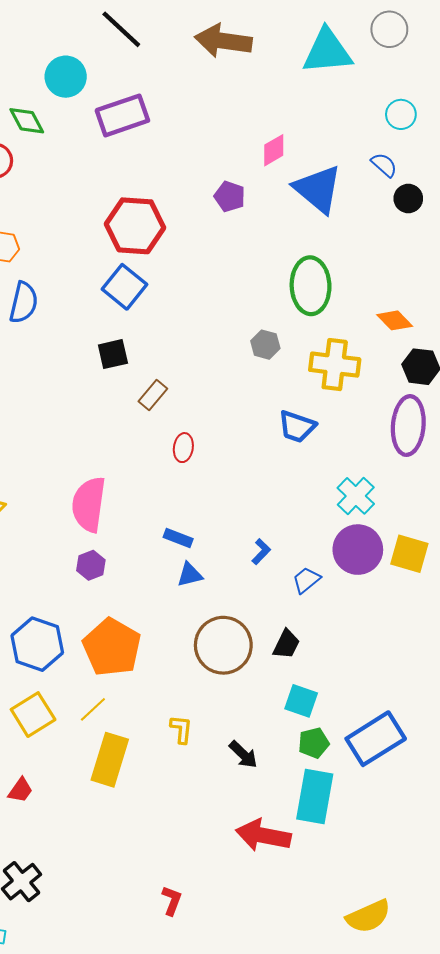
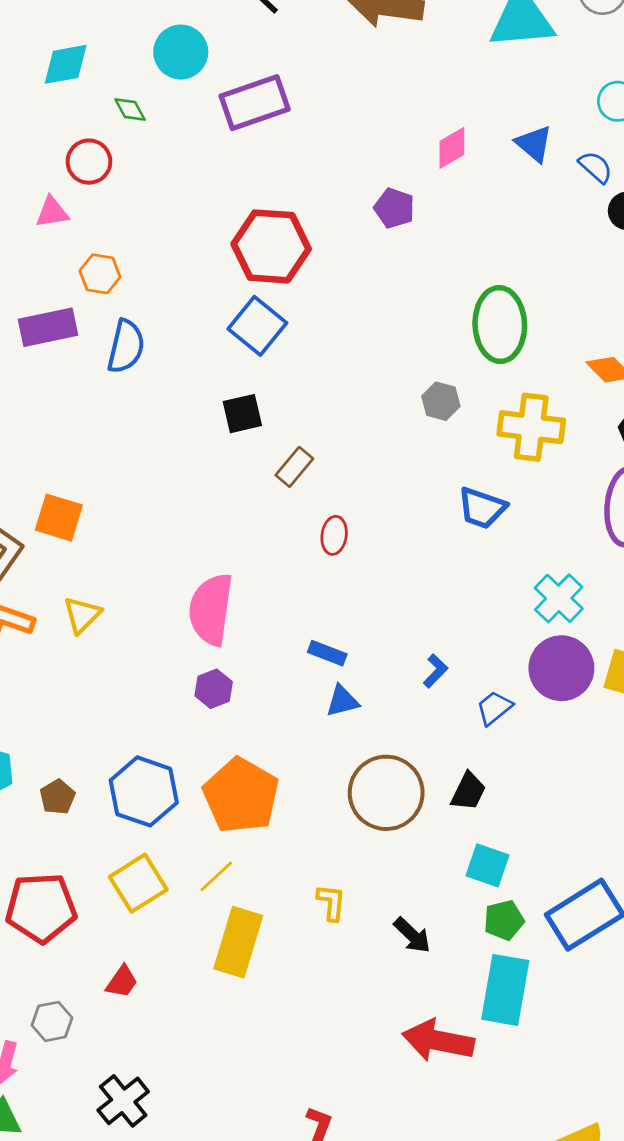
green diamond: (27, 121) -> (130, 110), size x0.7
blue triangle: (318, 189) -> (534, 144), moved, size x0.6

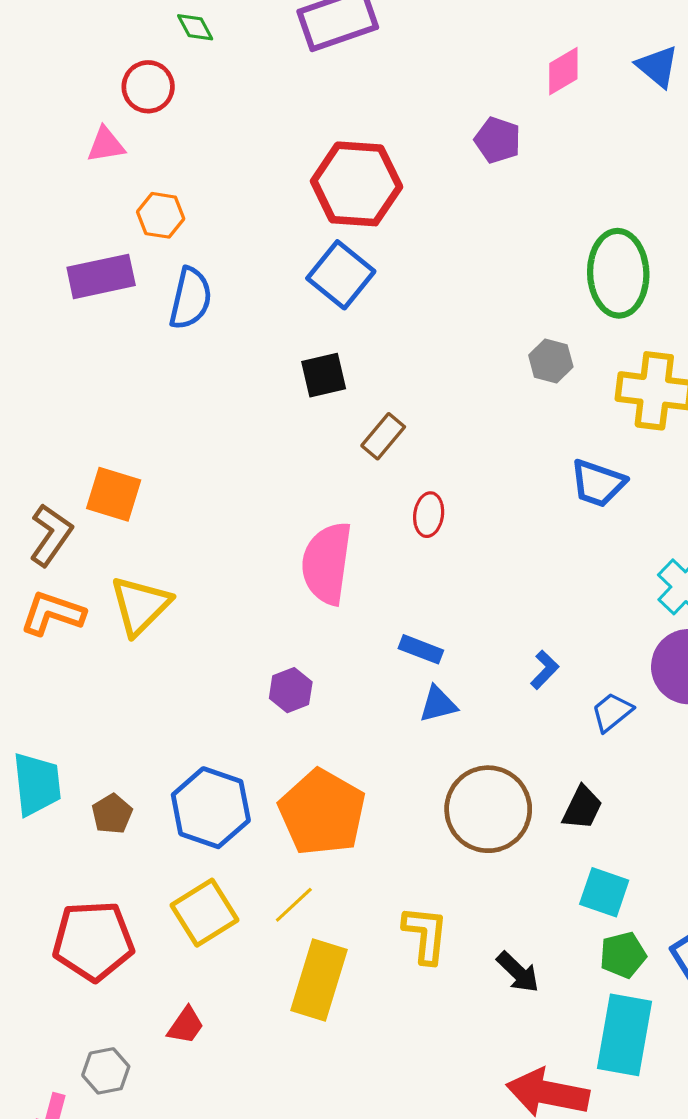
pink semicircle: (211, 609) -> (327, 563), moved
yellow triangle: (82, 615) -> (140, 605), size x1.4
yellow L-shape: (331, 902) -> (425, 935), size x1.4

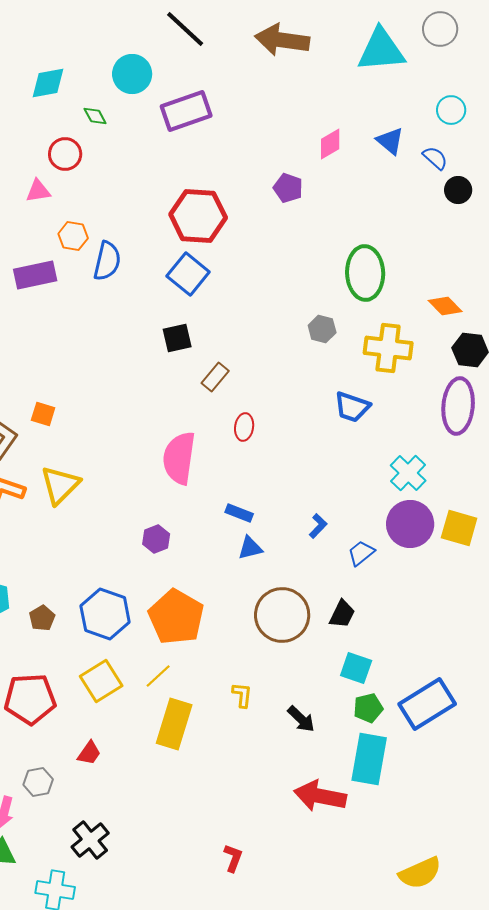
blue semicircle: (190, 298) -> (107, 261), moved
orange square: (114, 494) -> (43, 414), size x0.7
yellow L-shape: (425, 935) -> (242, 695), size x0.7

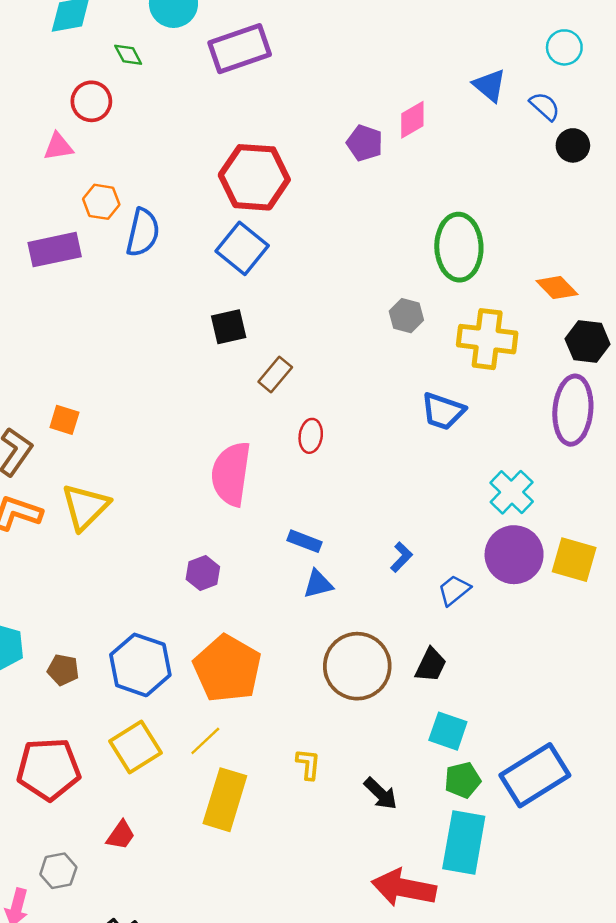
pink diamond: (330, 144) -> (412, 120), moved
brown pentagon: (42, 618) -> (63, 670), turned -30

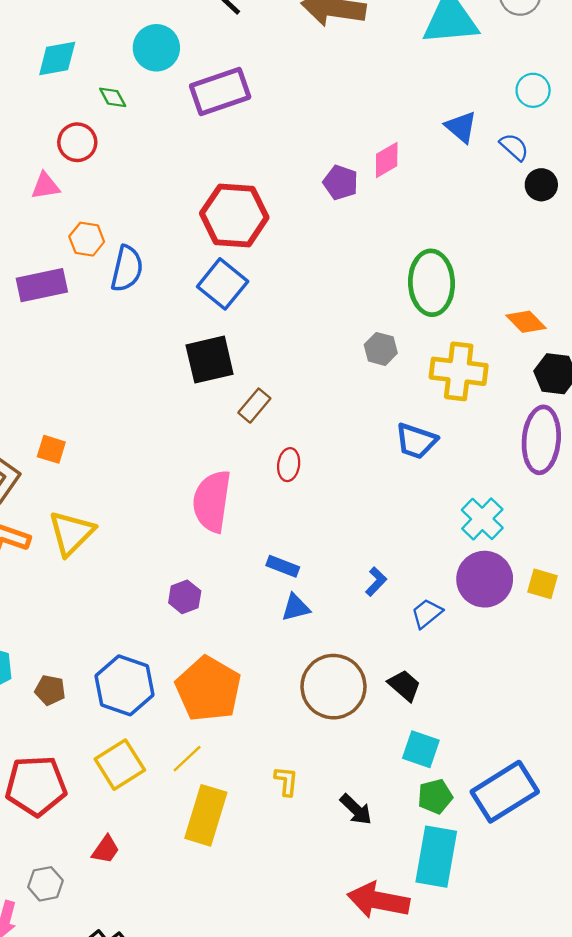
black square: (229, 327) -> (210, 360), size x1.4
yellow square: (574, 560) -> (543, 584), size x0.7
black trapezoid: (431, 665) -> (404, 685), turned -75

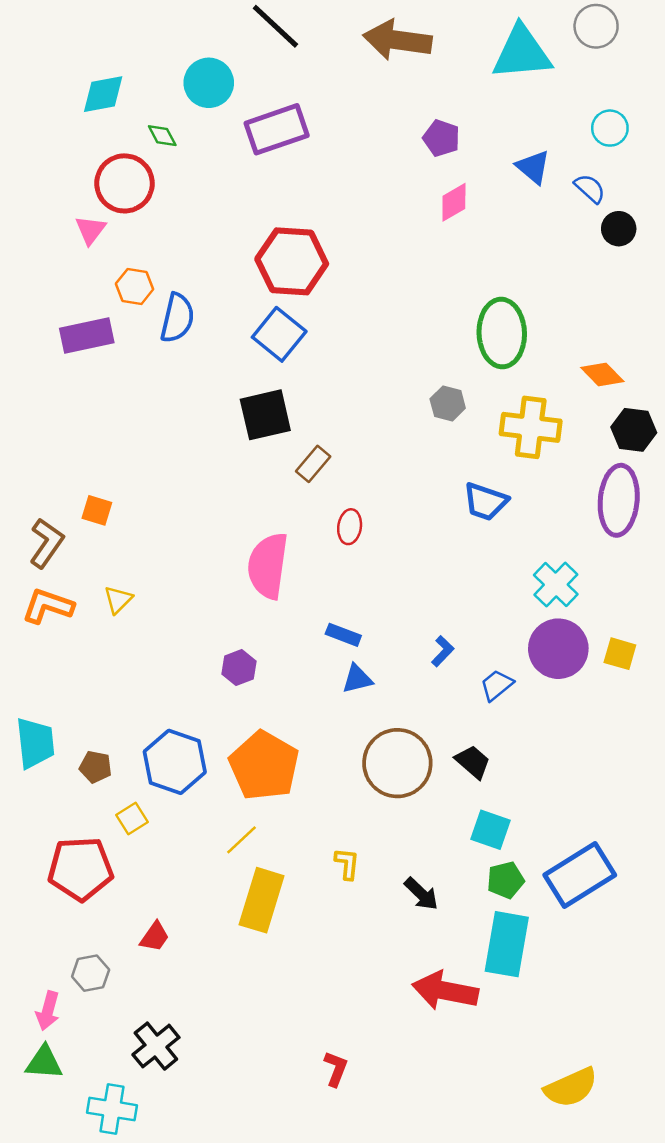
red circle: (77, 142) -> (124, 183), size x1.4
purple pentagon: (341, 182) -> (441, 138), moved
pink triangle: (45, 186) -> (91, 230), turned -44
yellow triangle: (71, 533) -> (118, 600), size x0.6
yellow square: (120, 765) -> (132, 818), moved, size x0.6

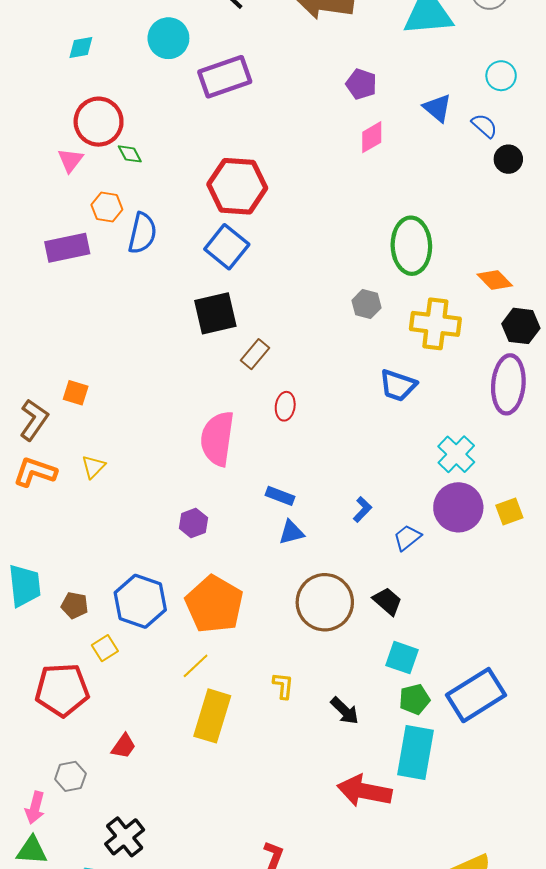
cyan diamond: (103, 94) -> (81, 48), size x0.7
green diamond: (162, 136) -> (130, 154), moved
yellow square: (620, 654) -> (509, 512), turned -36

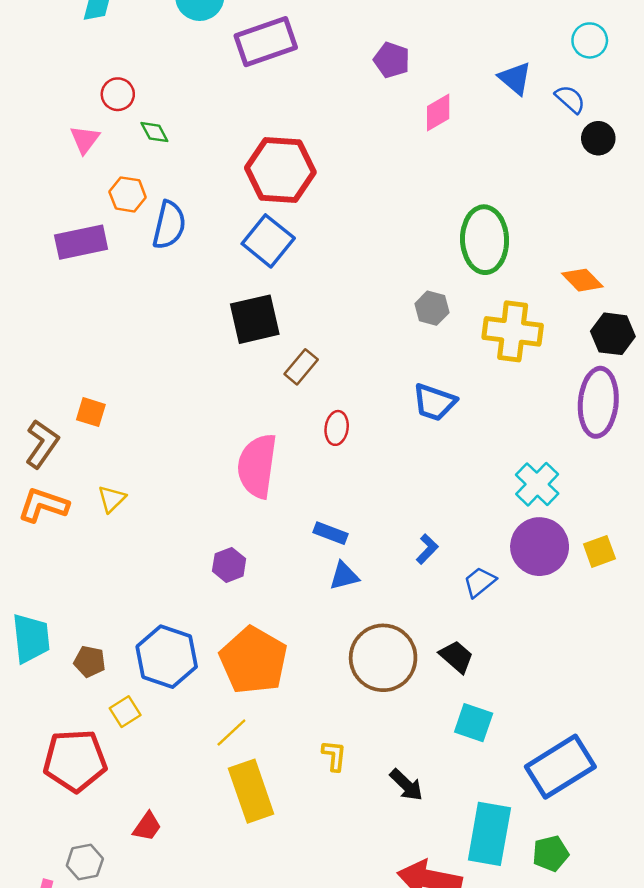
purple pentagon: (361, 84) -> (392, 60), moved
red circle: (99, 122) -> (118, 94), size x0.6
blue trapezoid: (398, 385) -> (434, 402), moved
green pentagon: (414, 699) -> (551, 853), moved
yellow rectangle: (212, 716) -> (251, 791), turned -36

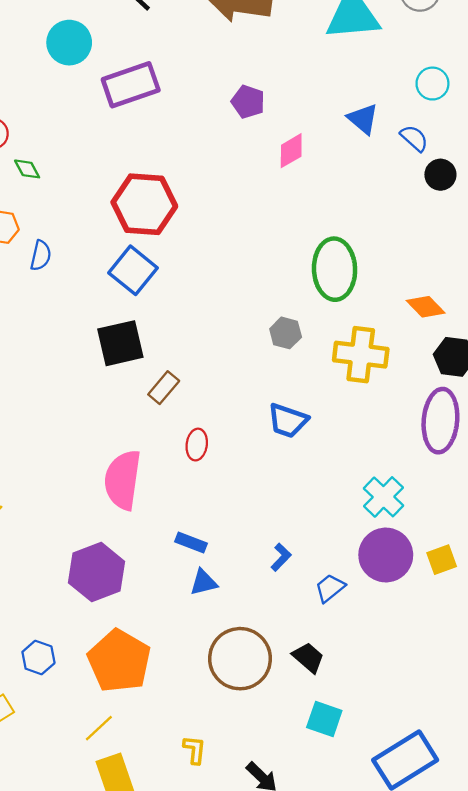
blue semicircle: (169, 225) -> (41, 256), size x0.7
purple hexagon: (229, 565) -> (97, 572), size x1.8
blue hexagon: (167, 657) -> (38, 658), size x0.6

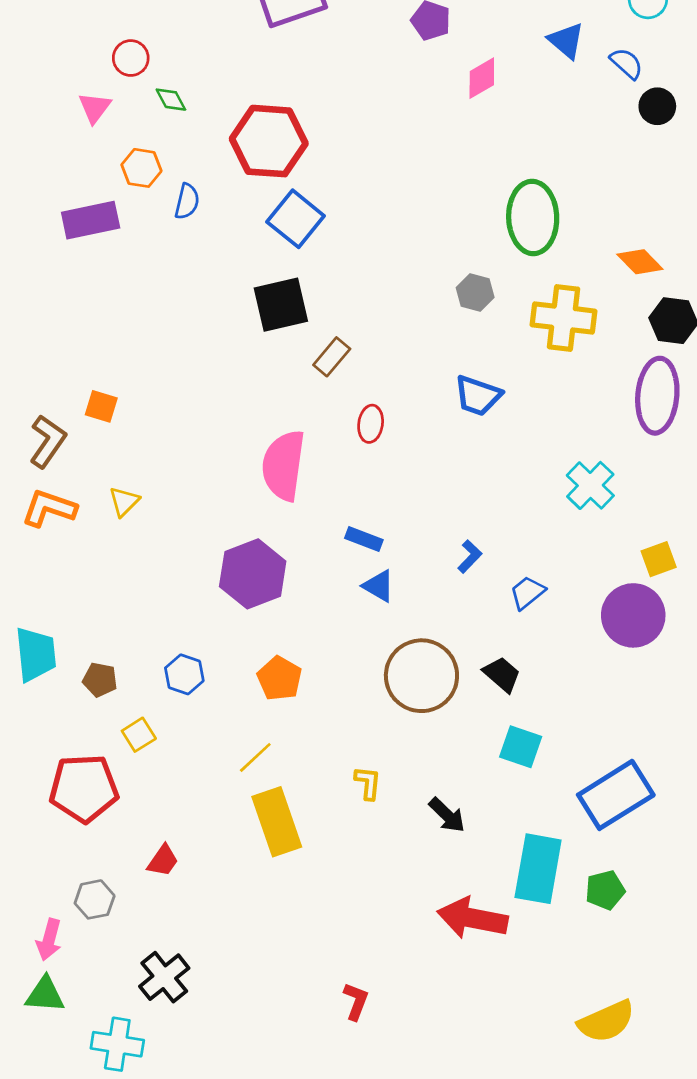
red hexagon: (144, 204) -> (269, 141), moved
purple circle: (386, 555) -> (633, 615), moved
blue triangle: (204, 582) -> (379, 586), turned 44
orange pentagon: (119, 661) -> (279, 678), size x0.6

